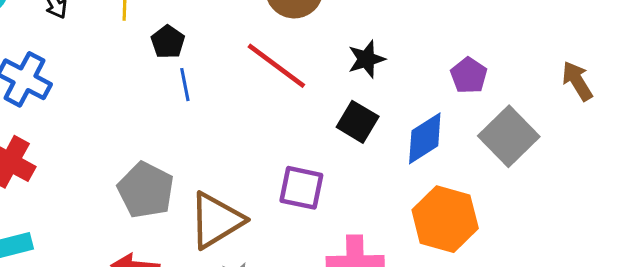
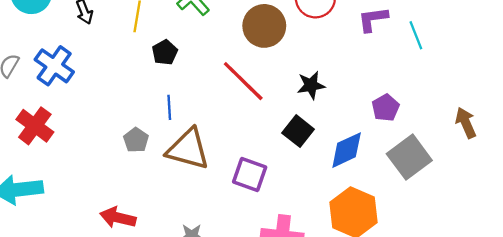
blue line: (185, 85) -> (169, 107), moved
gray pentagon: (146, 190) -> (136, 140), moved, size x0.6
brown triangle: (216, 220) -> (188, 149), moved, turned 39

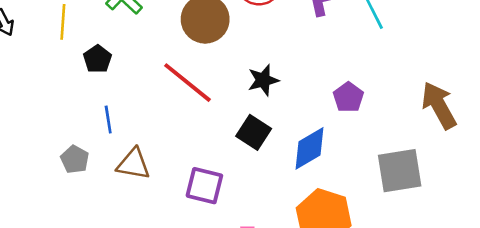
brown arrow: (466, 123) -> (439, 105), size x1.4
brown triangle: (188, 149) -> (134, 164), size x0.7
gray square: (409, 157) -> (400, 171), moved, turned 33

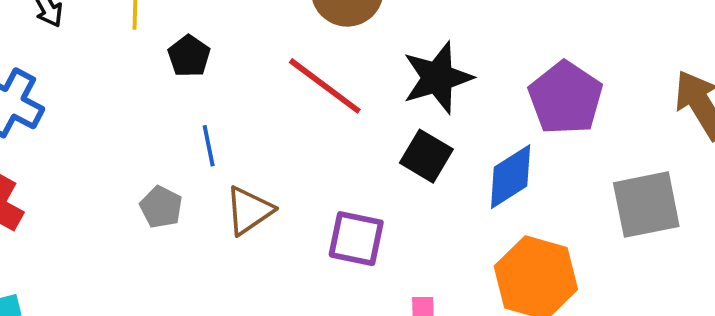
black star: (263, 80) -> (437, 78), size x1.5
purple pentagon: (348, 97) -> (566, 98), size x1.6
brown triangle: (134, 164) -> (249, 210), turned -42

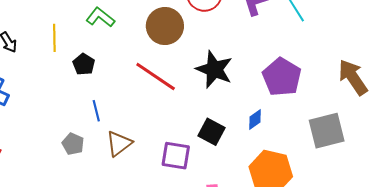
black star: (437, 78) -> (214, 69), turned -30
black square: (426, 156) -> (212, 132), moved
blue diamond: (511, 177) -> (255, 119), size x0.6

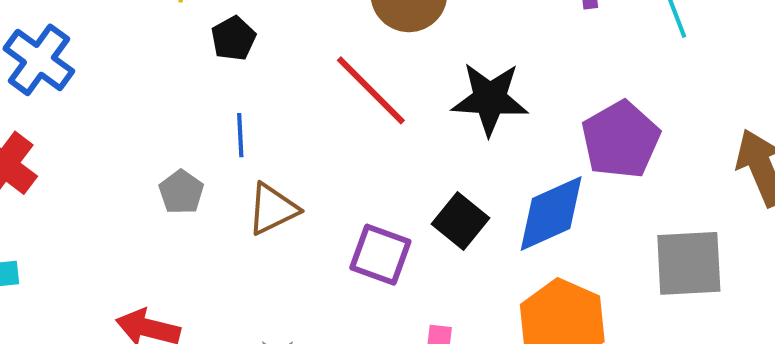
black star: (214, 69) -> (490, 99), turned -30
blue diamond: (255, 119) -> (551, 213), size x2.0

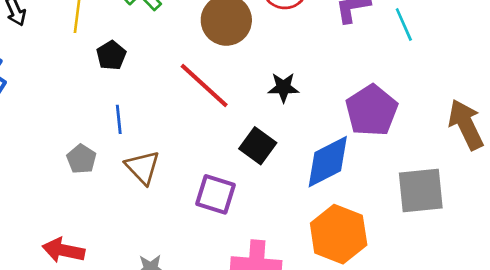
black star: (490, 99) -> (283, 87), size x0.6
brown triangle: (273, 209) -> (143, 167), turned -45
black square: (460, 221) -> (258, 146), moved

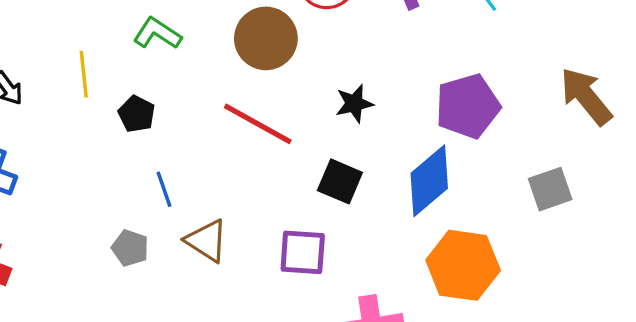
purple pentagon: (372, 110) -> (468, 106), turned 30
gray square: (421, 190) -> (550, 189), size x0.7

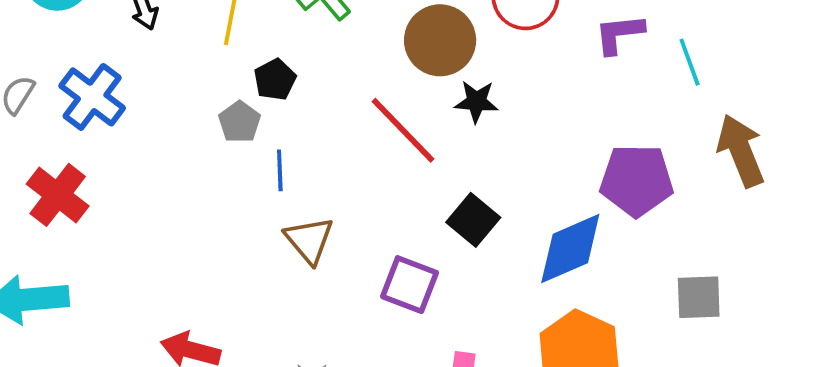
brown arrow: (586, 96) -> (741, 151), moved
black star: (354, 104) -> (476, 102), moved
gray pentagon: (130, 248) -> (240, 122), moved

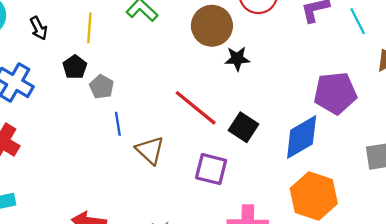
black pentagon: (275, 80) -> (75, 67), moved
red line: (403, 130) -> (196, 108), moved
blue line: (280, 170) -> (118, 124), moved

